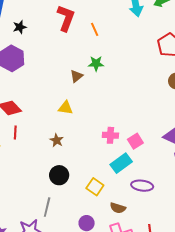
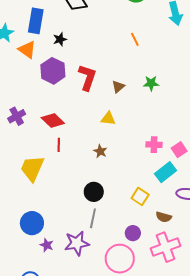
red L-shape: (66, 18) -> (87, 77), moved
green star: (96, 64) -> (151, 83), moved
black circle: (59, 175) -> (94, 192), moved

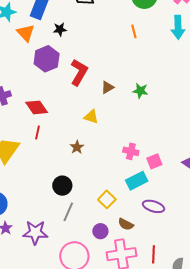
orange line: (135, 39) -> (134, 31), moved
gray line: (93, 218) -> (68, 212), moved
purple circle: (133, 233) -> (100, 231), moved

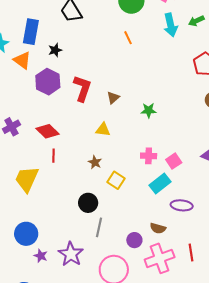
green star: (140, 91) -> (149, 110), moved
yellow square: (107, 199) -> (116, 180), moved
purple star: (35, 232) -> (71, 254), turned -30

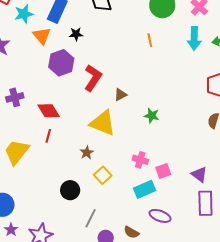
yellow triangle: (103, 130) -> (103, 123), size x1.8
gray line: (99, 227) -> (90, 218), moved

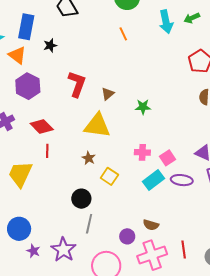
purple hexagon: (61, 63) -> (28, 86), moved
purple ellipse: (160, 216) -> (182, 180), moved
gray line: (90, 218) -> (89, 224), moved

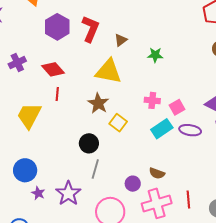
purple hexagon: (28, 86) -> (57, 27), moved
brown star: (89, 158) -> (98, 103), size x1.5

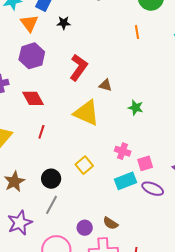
purple hexagon: (57, 27) -> (32, 56), moved
brown triangle: (121, 40) -> (105, 85), turned 40
red line: (57, 94) -> (41, 132), moved
brown star: (98, 103) -> (14, 182), moved

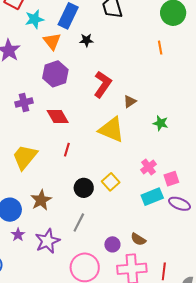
brown triangle: (105, 85) -> (130, 101), turned -48
pink cross: (123, 151) -> (148, 167), turned 35
black circle: (51, 179) -> (84, 188), moved

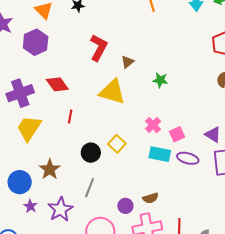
purple hexagon: (55, 74) -> (36, 42), moved
purple cross: (24, 103) -> (20, 93), moved, size x1.5
cyan rectangle: (152, 197) -> (160, 154), turned 40
brown semicircle: (138, 239) -> (150, 198), turned -42

